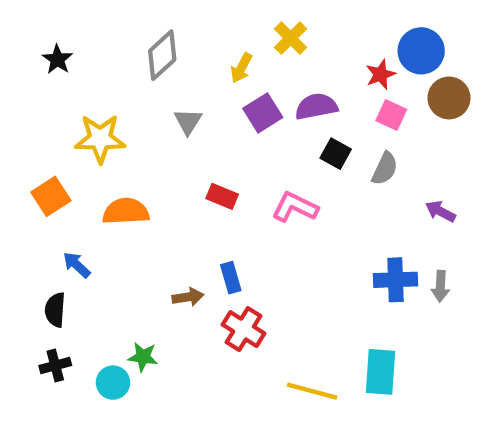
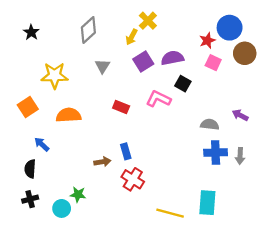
yellow cross: (291, 38) -> (148, 21), moved
gray semicircle: (385, 169) -> (210, 124), moved, turned -108
pink L-shape: (295, 207) -> (158, 99), moved

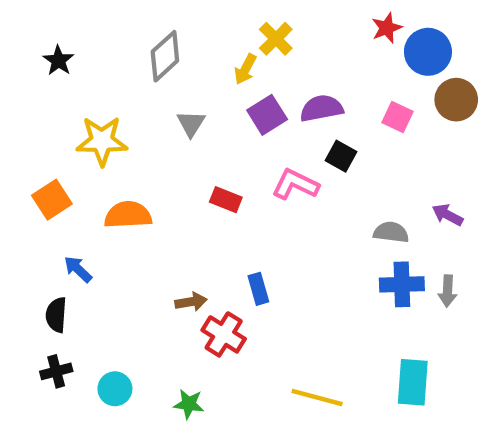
red star: (207, 41) -> (387, 28), moved
blue rectangle: (126, 151) -> (258, 289), moved
red cross: (133, 179) -> (224, 334), moved
green star: (78, 194) -> (189, 404), moved
cyan rectangle: (207, 203) -> (413, 382), moved

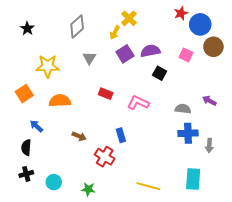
pink L-shape: (295, 184) -> (138, 103), moved
gray arrow: (448, 291) -> (209, 145), moved
brown arrow: (191, 302) -> (79, 136), moved, turned 32

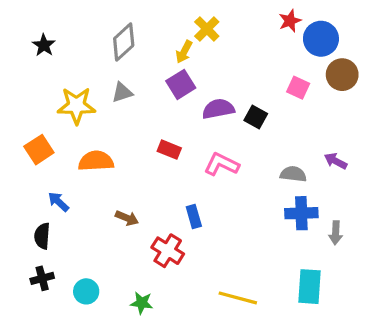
purple semicircle: (150, 51) -> (218, 109), moved
purple square: (125, 54) -> (181, 84), moved
gray triangle: (89, 58) -> (122, 93), moved, turned 40

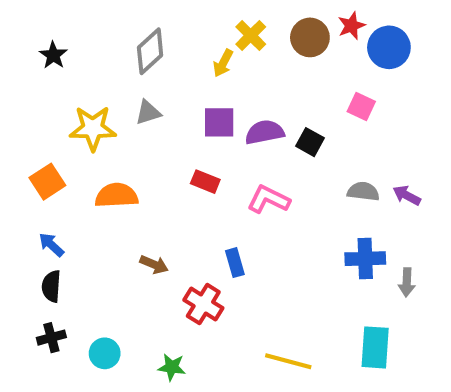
brown circle: (342, 75) -> (310, 37), moved
purple square: (181, 84) -> (219, 122), moved, turned 32
gray semicircle: (293, 174) -> (363, 191), moved
blue arrow: (58, 202) -> (51, 245), moved

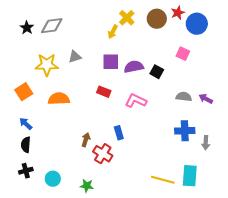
gray diamond: (150, 51) -> (52, 26), moved, turned 35
brown arrow: (154, 265) -> (86, 140), moved, turned -96
yellow line: (288, 361) -> (163, 180), moved

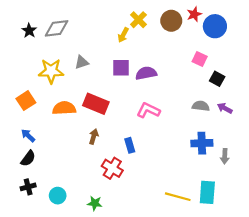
black square: (157, 72) -> (217, 79), moved
red rectangle: (104, 92) -> (96, 104), moved, size x1.6
brown arrow: (86, 140) -> (94, 137), moved
black semicircle: (26, 145) -> (28, 158), turned -147

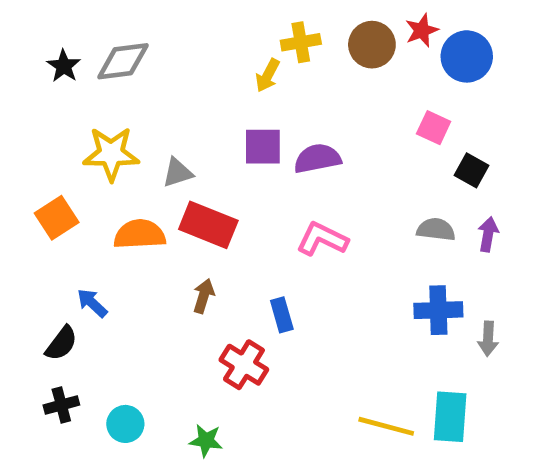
yellow cross: (138, 20) -> (301, 42), turned 35
gray triangle: (82, 62) -> (178, 173), moved
purple arrow: (225, 108) -> (488, 234), turned 72
blue arrow: (28, 135) -> (92, 303), moved

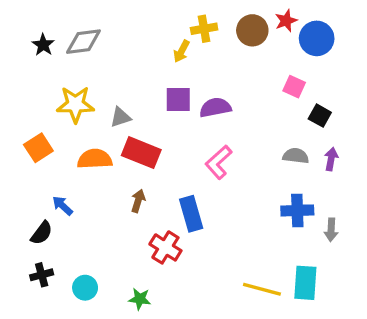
pink L-shape: (322, 239) -> (219, 162), turned -68
blue rectangle: (282, 315) -> (191, 214), size x1.5

